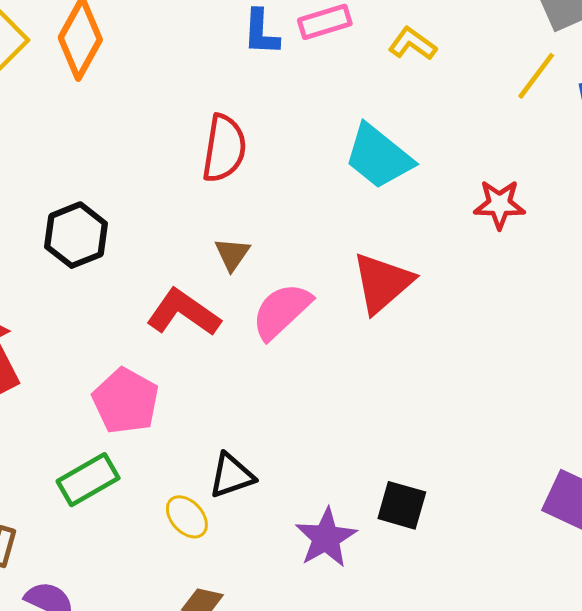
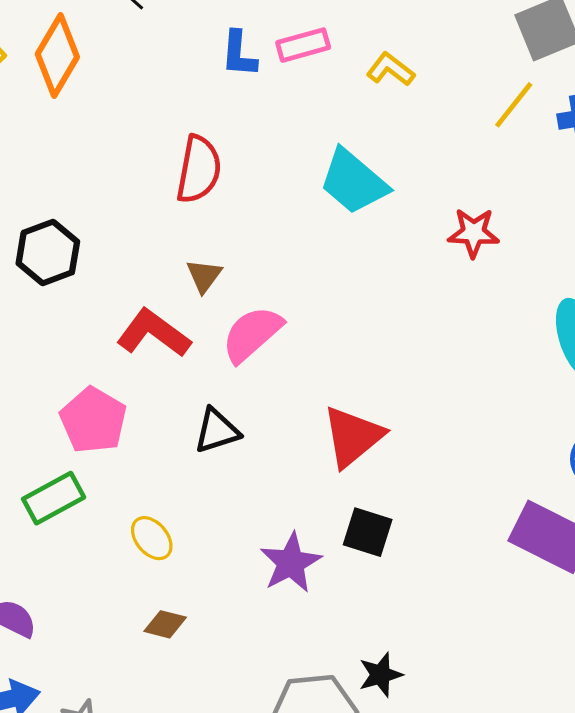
red triangle: (382, 283) -> (353, 437), moved
black triangle: (231, 476) -> (217, 431), moved

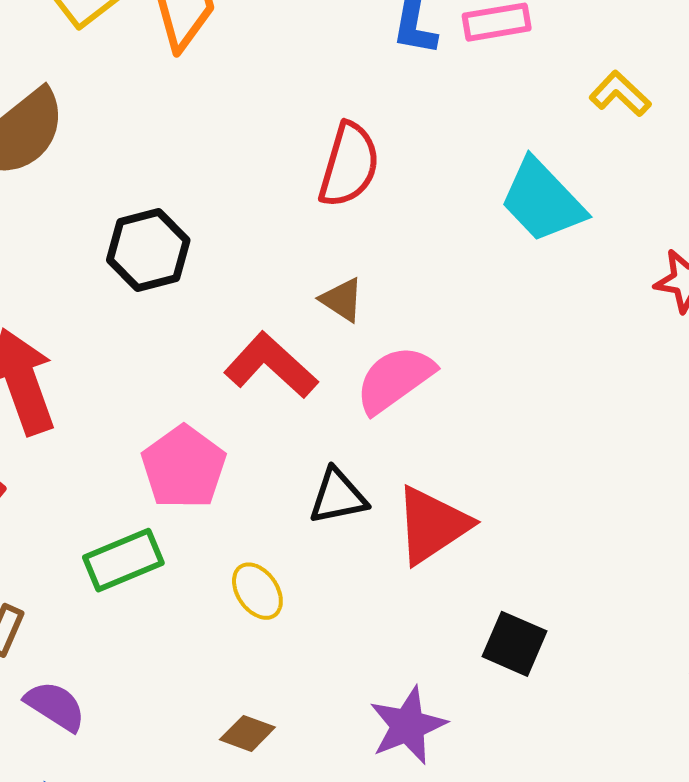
yellow L-shape: (390, 69) -> (620, 94), moved
brown triangle: (204, 276) -> (342, 300), turned -39
red triangle: (353, 437) -> (432, 525), moved
yellow ellipse: (152, 538) -> (257, 591), moved
purple star: (291, 563) -> (408, 726), moved

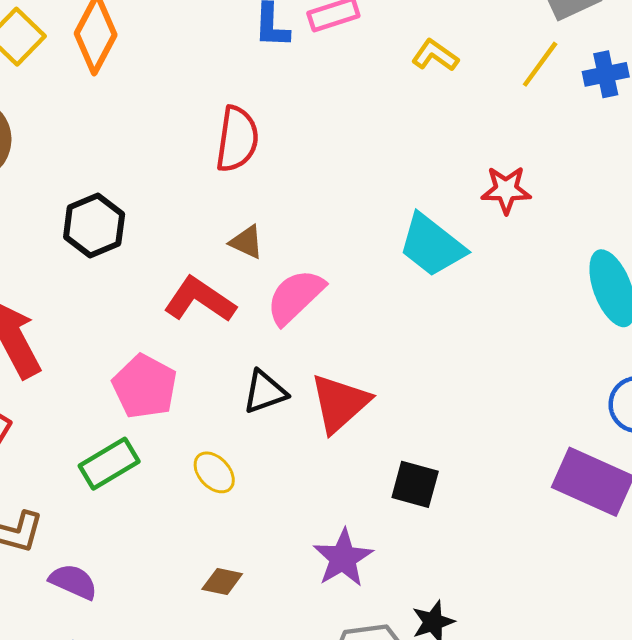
cyan trapezoid: (542, 201) -> (432, 245), moved

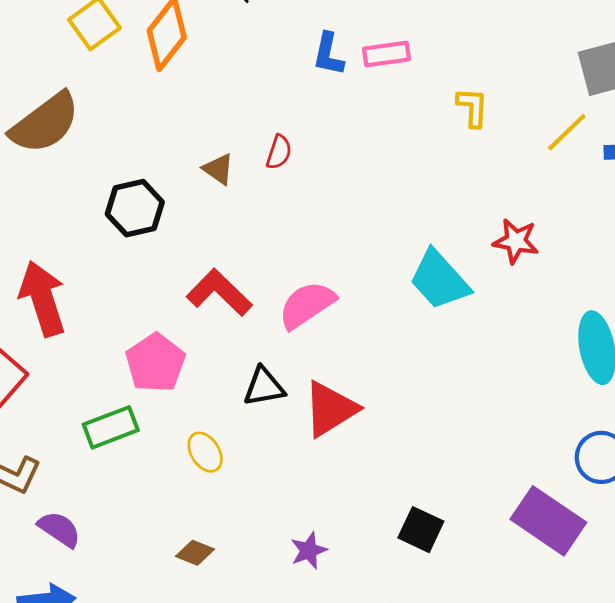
yellow L-shape: (435, 55) -> (472, 107), turned 48
red semicircle: (237, 139) -> (279, 152), size x0.6
brown triangle: (246, 242) -> (218, 169), moved
black square: (415, 484) -> (421, 530), moved
purple star: (343, 558) -> (309, 550), size x0.7

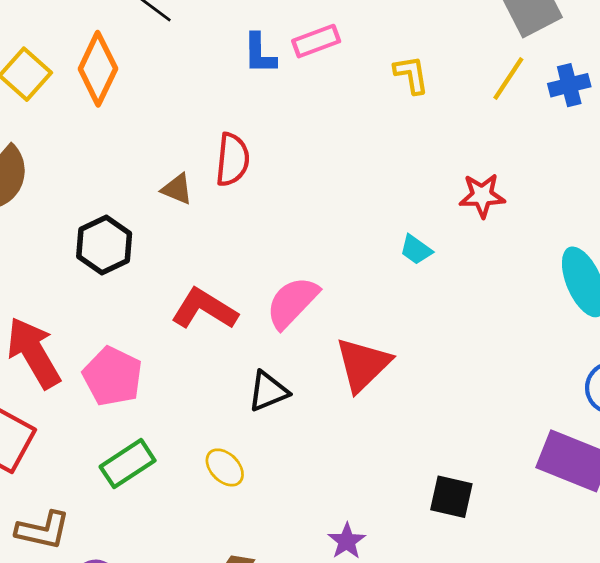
red semicircle: (279, 152) -> (232, 160), size x1.5
cyan trapezoid: (439, 280) -> (416, 250), size x0.5
pink pentagon: (155, 363) -> (113, 376), moved
red triangle: (330, 409) -> (363, 364), moved

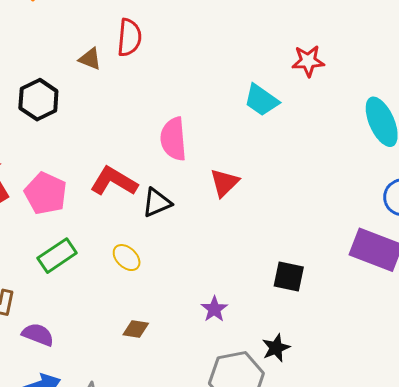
cyan trapezoid: (416, 250) -> (261, 100), size x1.5
pink semicircle: (292, 302) -> (173, 139), turned -48
red L-shape: (204, 309) -> (114, 181), moved
red triangle: (363, 364) -> (224, 183), size x0.7

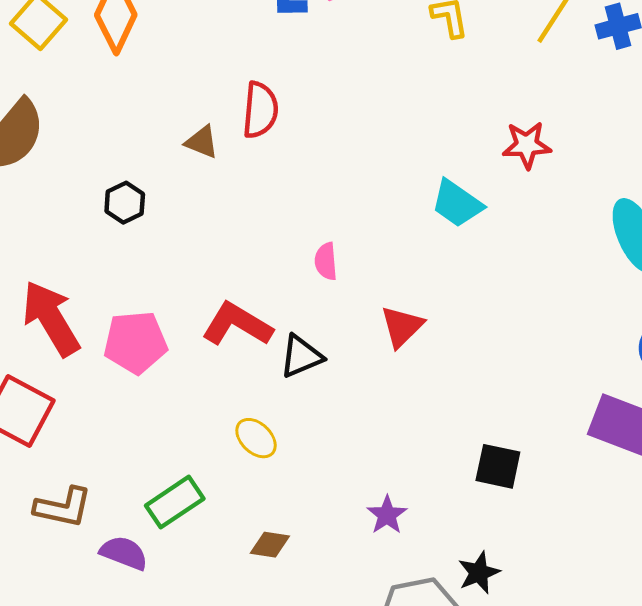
black hexagon: (38, 100) -> (125, 203), size x0.7
pink semicircle: (173, 139) -> (326, 261), size x0.6
pink pentagon: (46, 193) -> (135, 342), turned -30
green rectangle: (57, 256) -> (175, 502), moved

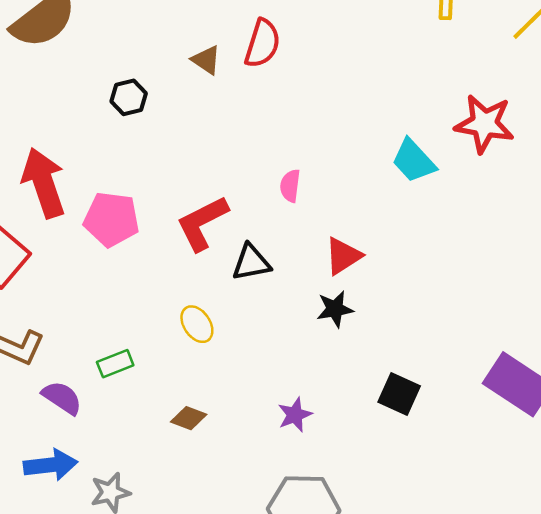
red star: (527, 145) -> (484, 124), size x1.4
red L-shape: (237, 324) -> (202, 223), turned -70
green rectangle: (175, 502) -> (115, 364), size x0.7
black star: (479, 573) -> (335, 309), moved

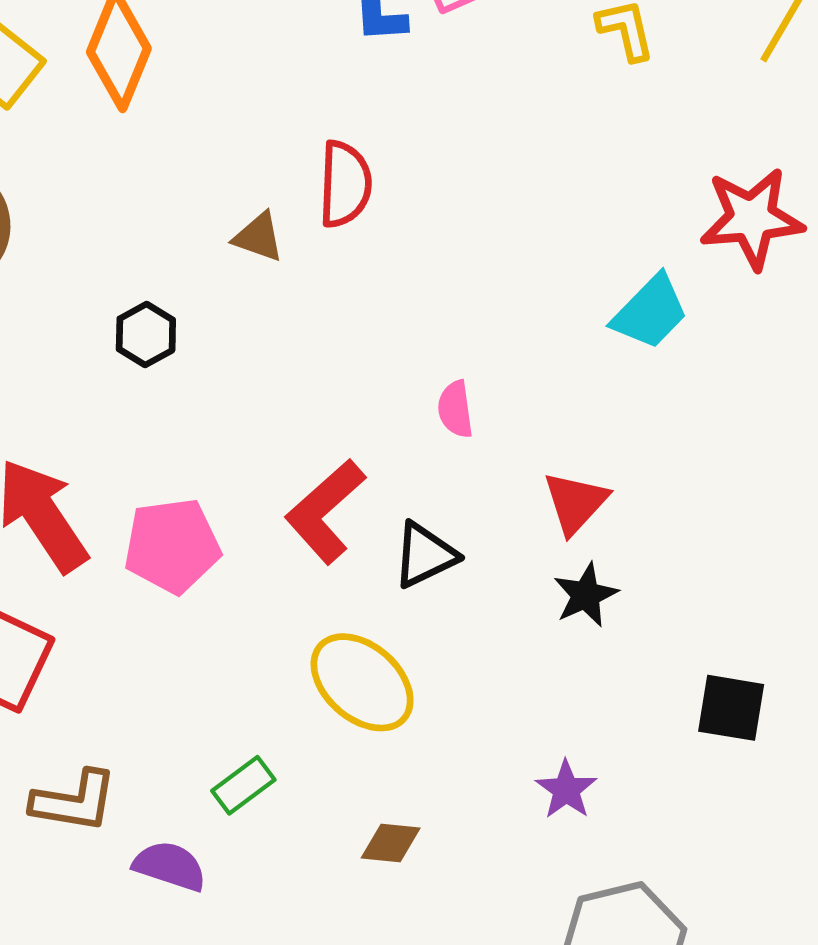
cyan trapezoid: (414, 161) -> (650, 312), turned -78
yellow ellipse: (197, 324) -> (362, 682), size x1.6

